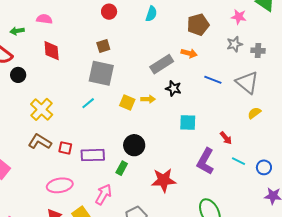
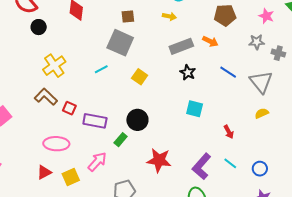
yellow arrow: (148, 99) -> (169, 16), moved
purple L-shape: (205, 161) -> (202, 166), moved
cyan line: (239, 161) -> (230, 163), moved

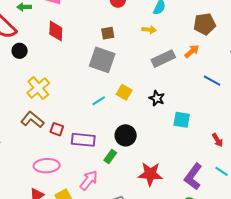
orange arrow: (210, 41) -> (192, 51), turned -63
cyan line: (101, 69) -> (99, 101), moved
black star: (188, 72) -> (157, 98), moved

